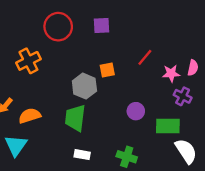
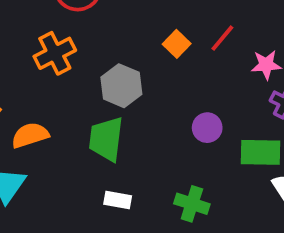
orange cross: (28, 61) -> (55, 53), moved
orange square: (107, 70) -> (177, 44), moved, turned -35

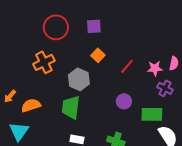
red line: (222, 38) -> (127, 66), moved
orange square: (177, 44) -> (98, 55), moved

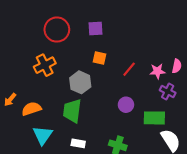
orange square: (98, 55) -> (100, 58), turned -32
cyan triangle: (19, 131) -> (43, 135), moved

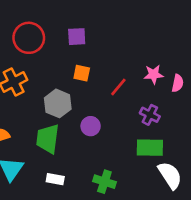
pink star: (157, 71) -> (154, 74), moved
purple cross: (168, 91) -> (150, 115), moved
purple circle: (126, 105) -> (91, 126), moved

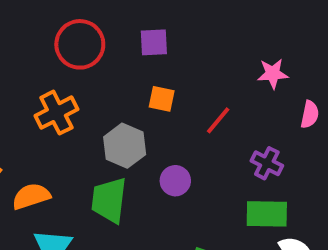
pink star: (154, 74) -> (273, 74), moved

